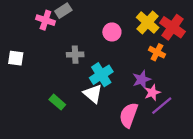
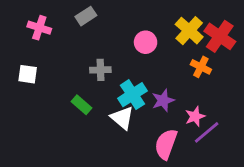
pink cross: (45, 20) -> (39, 28), moved
purple star: (142, 79) -> (163, 100), moved
green rectangle: (57, 102) -> (81, 105), moved

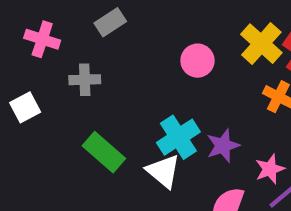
gray cross: (100, 70) -> (85, 80), moved
white square: (28, 74) -> (25, 107), turned -36
green rectangle: (81, 105) -> (104, 152), size x1.4

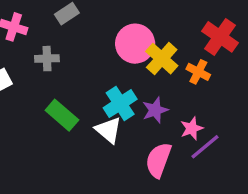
yellow cross: (261, 44) -> (162, 59), moved
pink circle: (197, 61) -> (135, 44), size x1.5

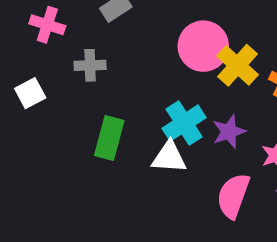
green rectangle: (62, 115) -> (109, 138), turned 64
white triangle: (108, 130) -> (169, 157), turned -36

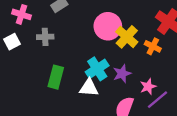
white square: (30, 93) -> (12, 42), moved

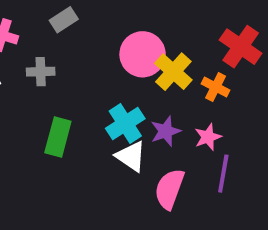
pink star: (148, 87) -> (208, 137), moved
white triangle: (89, 88) -> (131, 156), moved, turned 30
purple line: (158, 100) -> (223, 174), turned -40

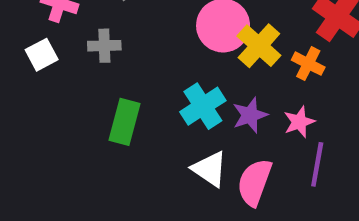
white triangle: (131, 156) -> (210, 169), moved

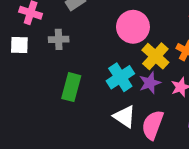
yellow cross: (259, 46) -> (155, 56), moved
white square: (42, 55) -> (19, 45), turned 30

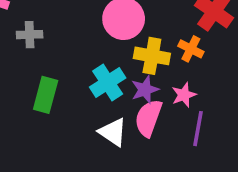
yellow cross: (155, 56) -> (152, 56), turned -32
pink semicircle: (153, 125) -> (148, 118), moved

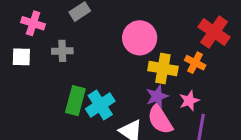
cyan cross: (108, 82) -> (100, 105), moved
pink semicircle: (148, 118) -> (160, 120), turned -52

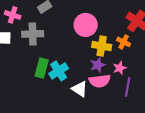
gray cross: (62, 51) -> (33, 34), size x1.5
pink semicircle: (160, 120) -> (100, 81), turned -65

